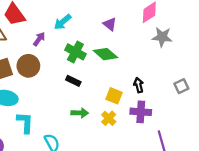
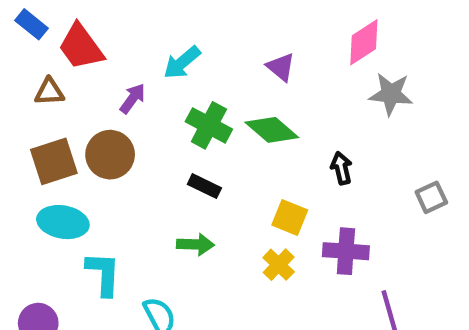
black arrow: (139, 85) -> (341, 168), moved
green arrow: (80, 113) -> (195, 244), moved

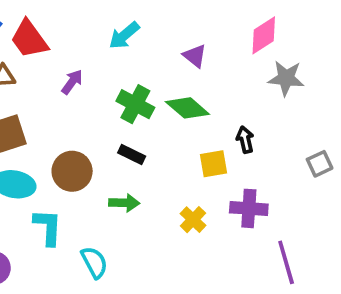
cyan arrow: (182, 63) -> (124, 35), moved
brown circle: (110, 155) -> (72, 171), moved
yellow square: (290, 218) -> (213, 164), moved, turned -32

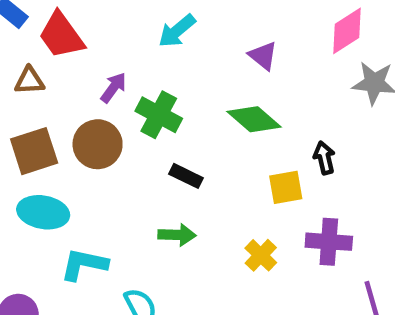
green cross: (135, 104) -> (159, 115), moved
brown circle: (72, 171) -> (98, 144), moved
cyan L-shape: (48, 227) -> (84, 264), turned -81

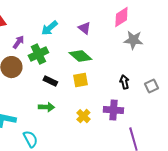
cyan arrow: (177, 31) -> (49, 28), moved
green cross: (159, 115) -> (38, 54), turned 36
black arrow: (324, 158) -> (124, 82), moved
yellow square: (286, 187) -> (80, 80), moved

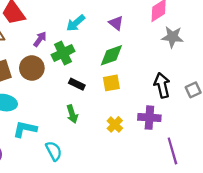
green diamond: (80, 56) -> (111, 55), turned -60
black arrow: (124, 82) -> (162, 85), size x1.5
green arrow: (46, 107) -> (72, 114), turned 70

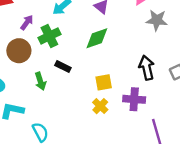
yellow square: (111, 83) -> (104, 82), moved
green arrow: (72, 114) -> (40, 81), moved

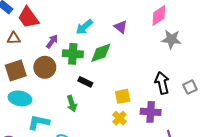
green cross: (49, 36) -> (73, 54), turned 30
green diamond: (97, 38) -> (101, 53), moved
green arrow: (40, 81) -> (72, 104), moved

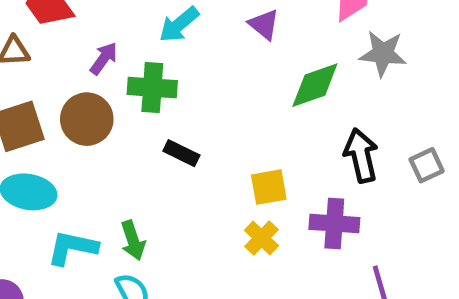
green diamond: (101, 53) -> (315, 85), moved
green arrow: (72, 104) -> (133, 240), moved

